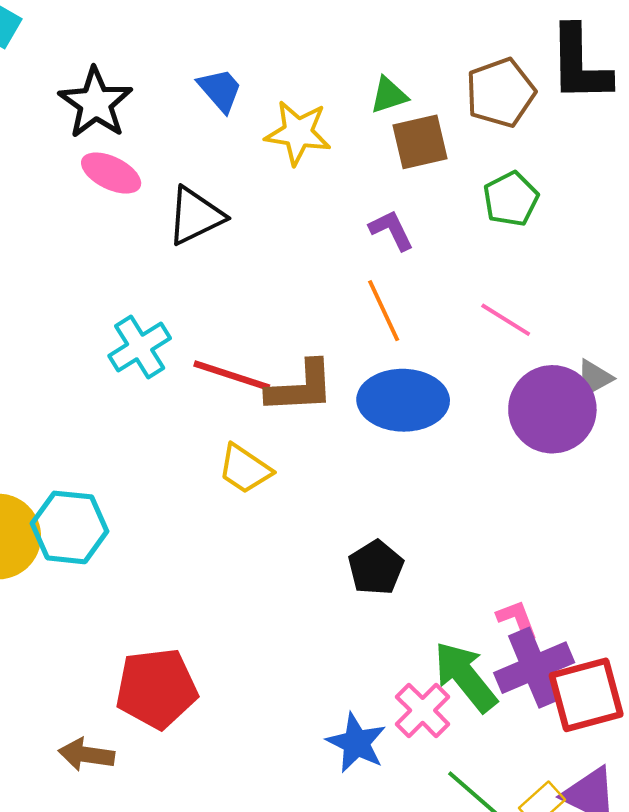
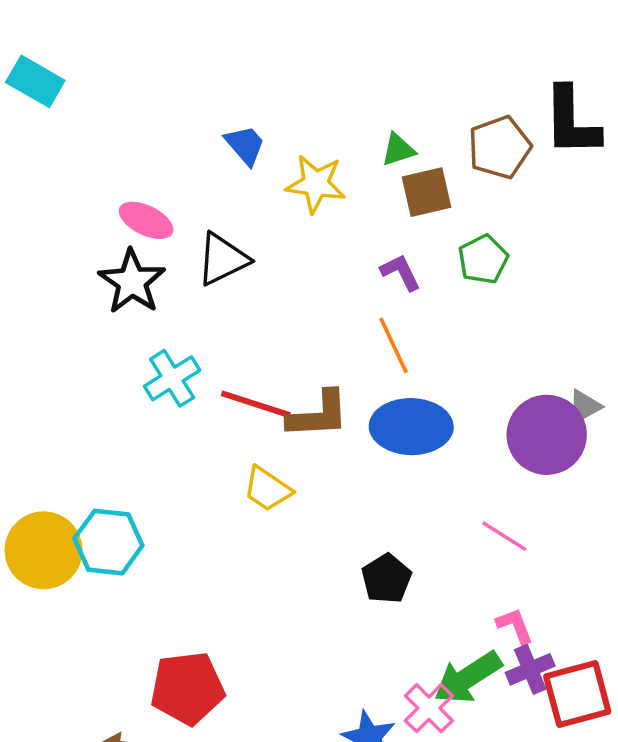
black star: (95, 103) -> (132, 282), moved
green pentagon: (511, 199) -> (483, 259), moved
pink line: (506, 320) -> (504, 536), moved
purple cross: (534, 668) -> (530, 669), size x0.7
green arrow: (465, 677) -> (468, 678), turned -84

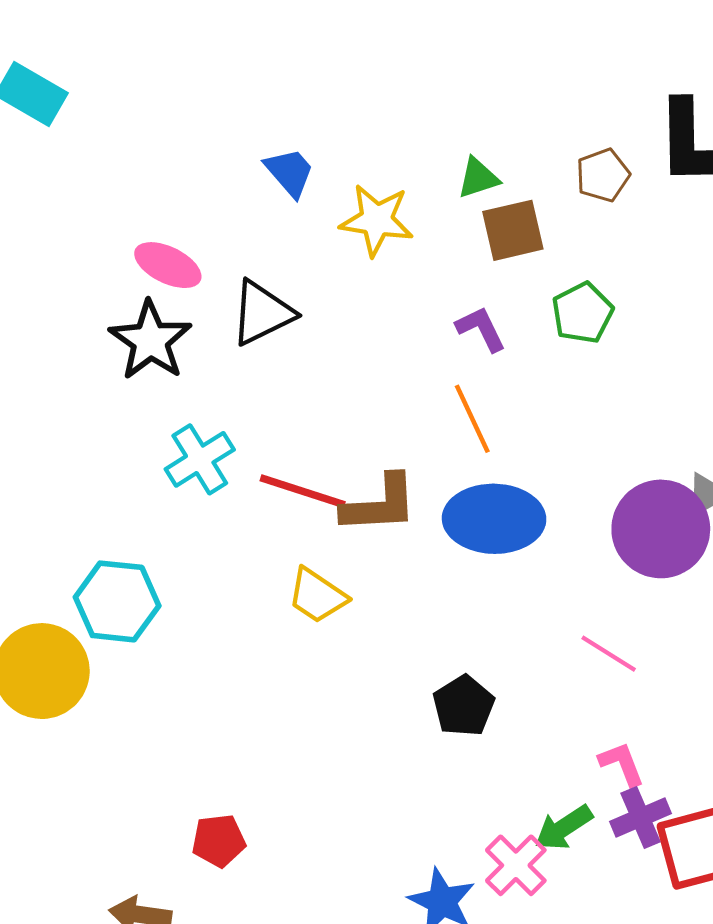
brown pentagon: (500, 147) -> (603, 175), size x0.7
cyan hexagon: (108, 542) -> (117, 601), moved
green arrow: (468, 678) -> (564, 828), size x0.7
red pentagon: (187, 688) -> (219, 841), size x0.6

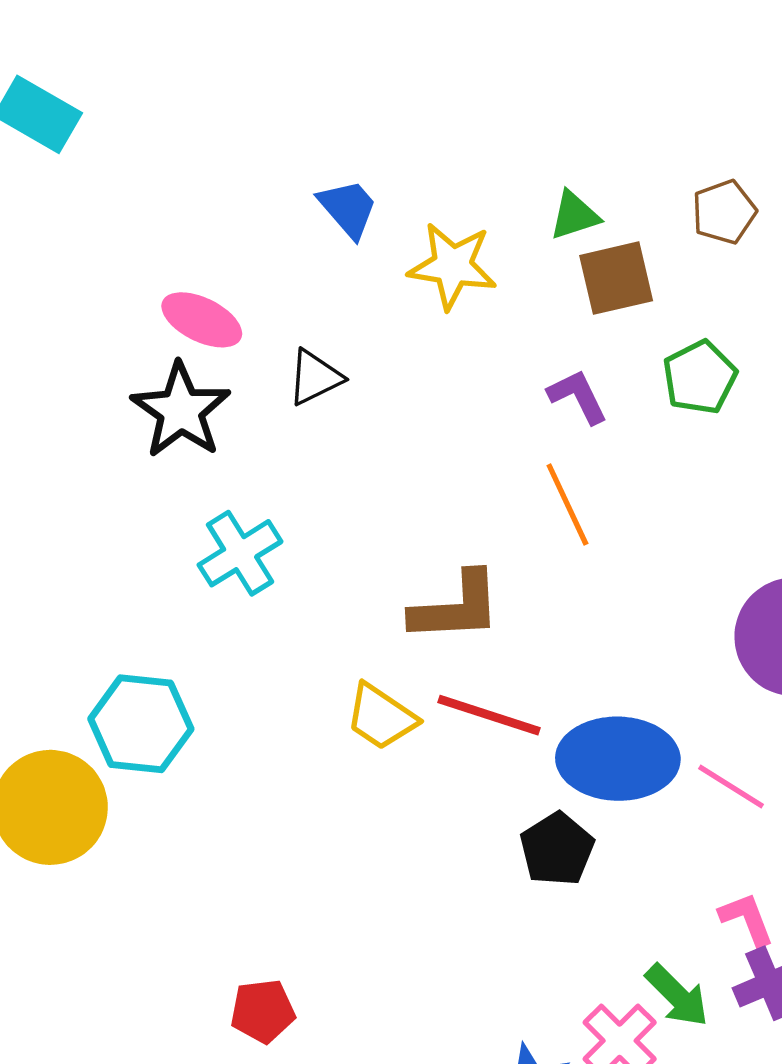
black triangle: (262, 313) -> (315, 377), size x0.7
red line: (303, 491) -> (489, 715), moved
blue ellipse: (494, 519) -> (618, 759), moved
green arrow: (564, 828) -> (677, 995), turned -102

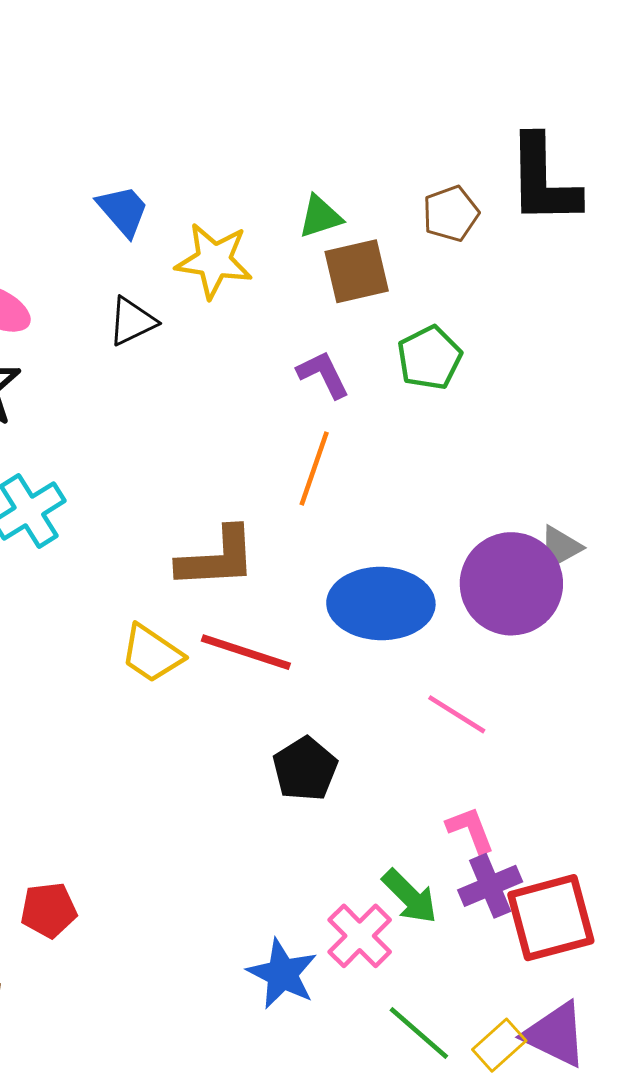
black triangle: (315, 377) -> (132, 321), moved
orange line: (567, 504) -> (314, 469), turned 44
blue ellipse: (618, 759) -> (381, 604), moved

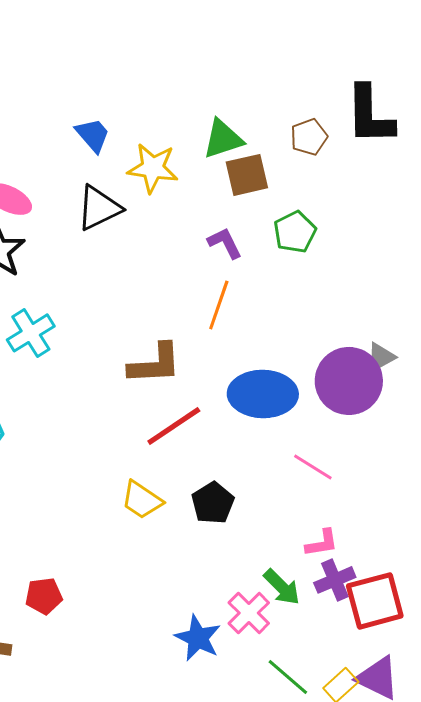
green triangle: (320, 217) -> (223, 139), size x1.4
black triangle: (132, 321) -> (99, 208), size x1.4
red line: (246, 652) -> (174, 426), turned -52
yellow trapezoid: (152, 654) -> (142, 500), moved
pink L-shape: (470, 830) -> (322, 543), turned 102

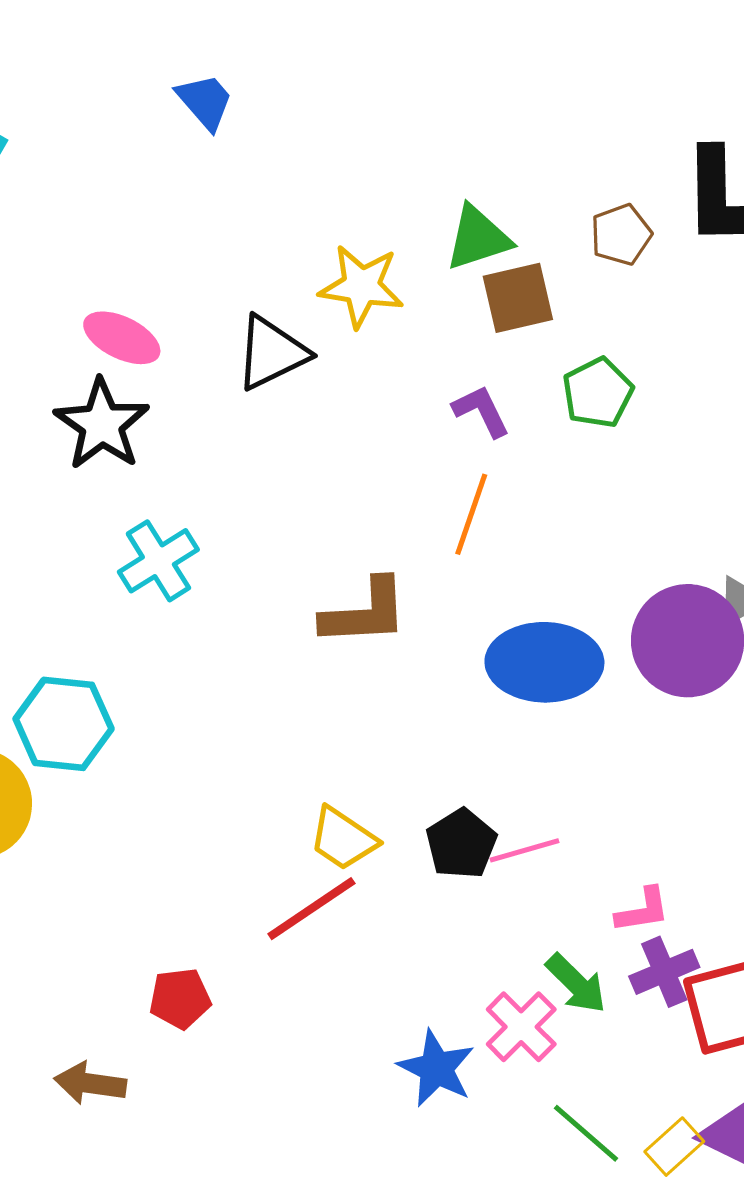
blue trapezoid: (93, 135) -> (205, 102), moved
red line: (174, 426) -> (311, 909), moved
pink line: (313, 467) -> (524, 850), moved, turned -48

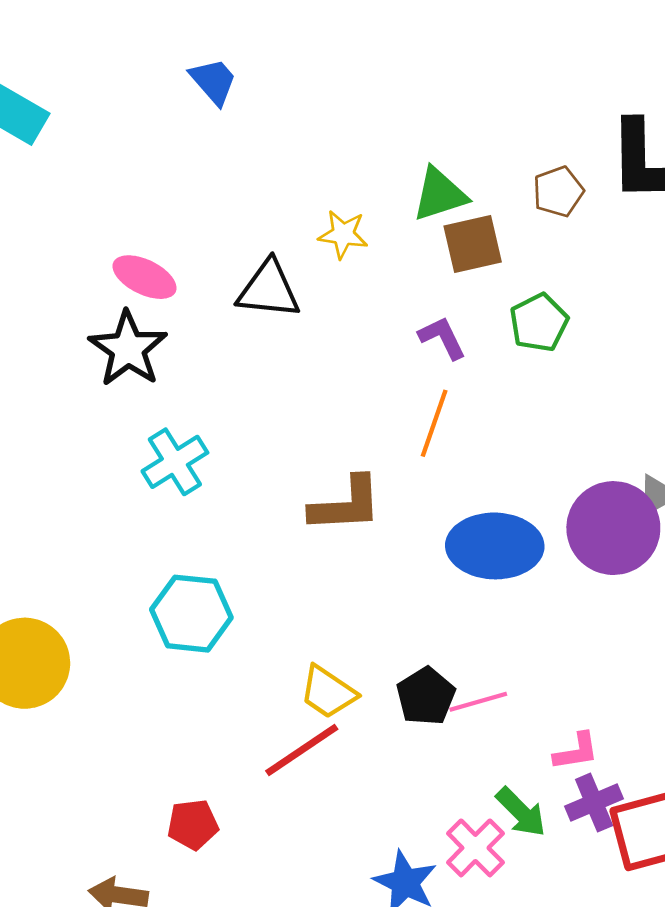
yellow star: (361, 286) -> (343, 234), size x0.7
black triangle: (272, 353) -> (269, 289), turned 32
cyan hexagon: (64, 724) -> (191, 614), moved

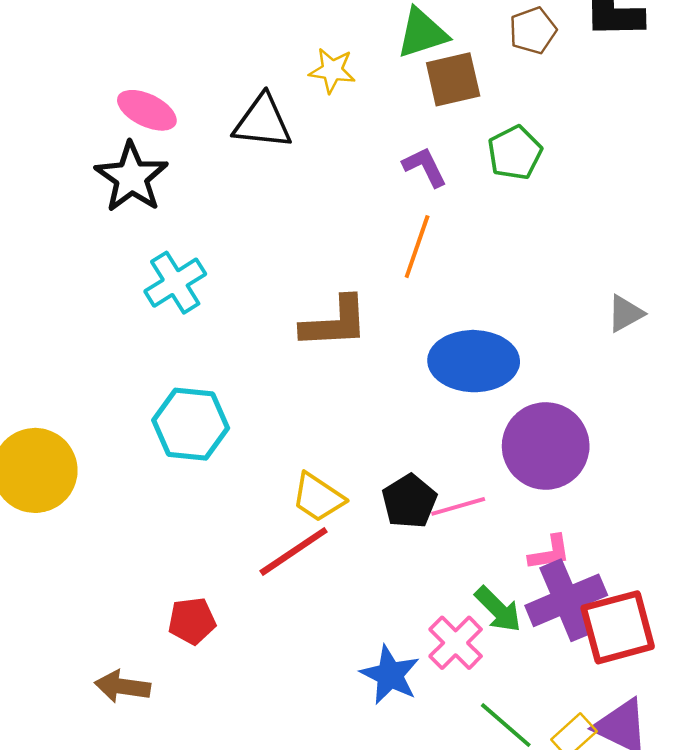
purple circle: (613, 528) -> (546, 446), moved
purple cross: (594, 802) -> (566, 600), size x1.5

